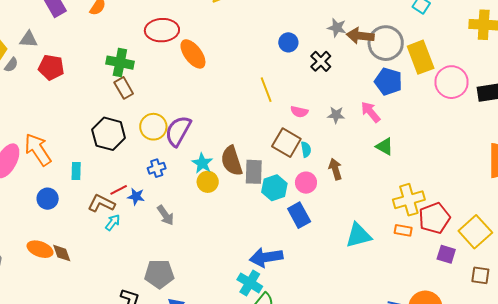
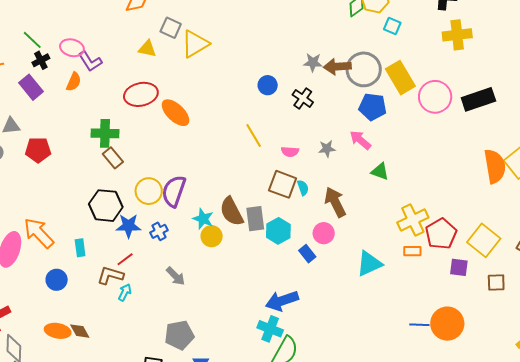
brown arrow: (335, 169) -> (335, 202), size x1.4
pink circle: (306, 183) -> (324, 233), moved
blue star: (136, 196) -> (128, 226), moved, size x1.4
blue rectangle: (299, 215) -> (307, 254), size x0.7

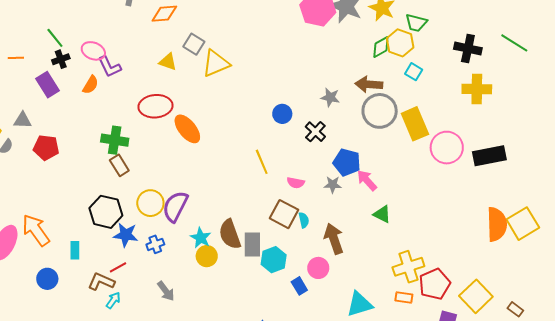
brown arrow: (337, 67) -> (369, 84), moved
blue pentagon: (373, 107) -> (347, 162), moved

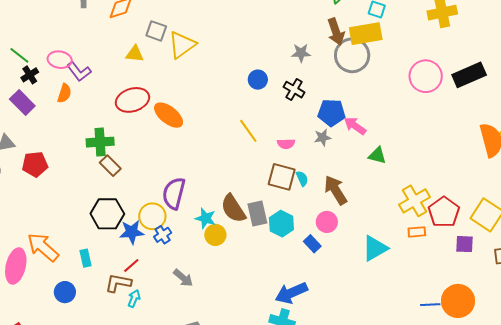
brown arrow: (369, 84) -> (336, 32), turned -100
yellow rectangle: (415, 124) -> (366, 34), moved, turned -64
yellow circle: (150, 203) -> (152, 216), moved

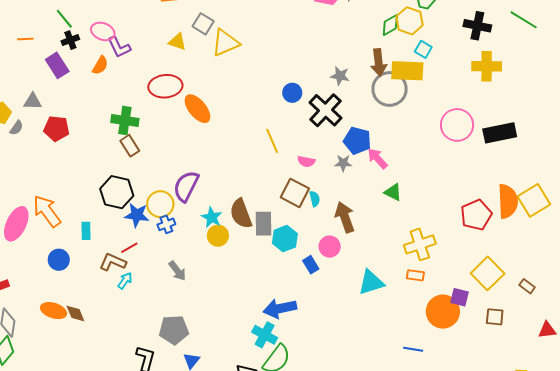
black cross: (294, 90) -> (326, 110), size x1.6
red pentagon: (444, 212) -> (476, 215), moved
orange circle: (458, 301) -> (443, 312), moved

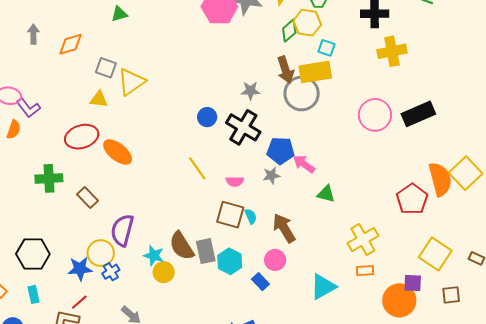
yellow triangle: (177, 42) -> (99, 99), moved
brown rectangle: (130, 146) -> (88, 197), moved
black hexagon: (117, 192) -> (33, 254), moved

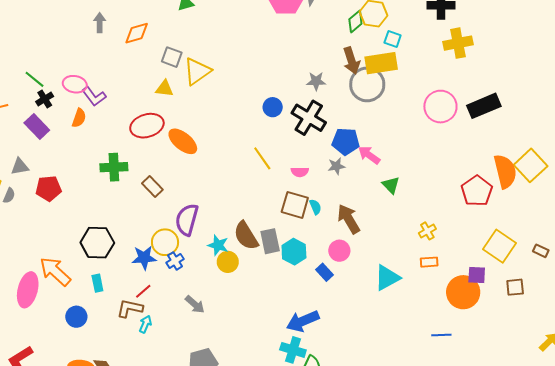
green triangle: (326, 194) -> (391, 185), turned 30
yellow cross: (363, 239) -> (427, 231), size x0.6

